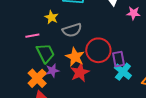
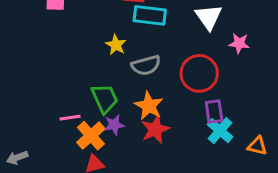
pink line: (32, 36) -> (70, 118), moved
red circle: (98, 50) -> (199, 73), moved

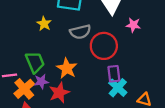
gray semicircle: (146, 65) -> (80, 32), moved
red star: (155, 129) -> (59, 93), moved

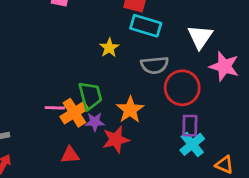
pink star: (133, 25) -> (224, 66), size x1.5
orange cross: (24, 89) -> (74, 113), moved

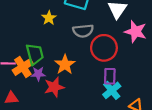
red triangle: (70, 155) -> (11, 98), moved

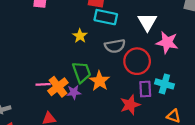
green trapezoid: (35, 54) -> (82, 72), moved
red star: (54, 87) -> (130, 105), moved
cyan cross: (112, 90) -> (164, 84), moved, turned -30

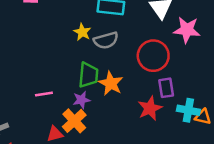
gray semicircle: (115, 46) -> (106, 40), moved
green trapezoid: (82, 72) -> (88, 75), turned 30
cyan cross: (164, 84) -> (188, 110), moved
orange cross: (58, 87) -> (74, 121), moved

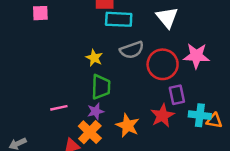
pink star: (187, 30) -> (196, 56), moved
yellow star: (82, 32) -> (94, 58), moved
gray semicircle: (106, 40) -> (132, 50), moved
orange star: (111, 83) -> (128, 126), moved

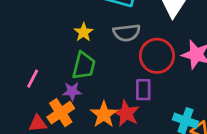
purple rectangle: (177, 95) -> (143, 90), moved
pink line: (59, 108) -> (33, 79), turned -63
red star: (162, 116) -> (126, 113), moved, turned -30

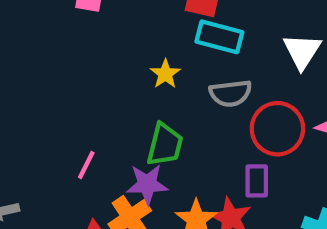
yellow star: (84, 32) -> (165, 74), moved
purple star: (72, 91) -> (147, 184), size x1.4

